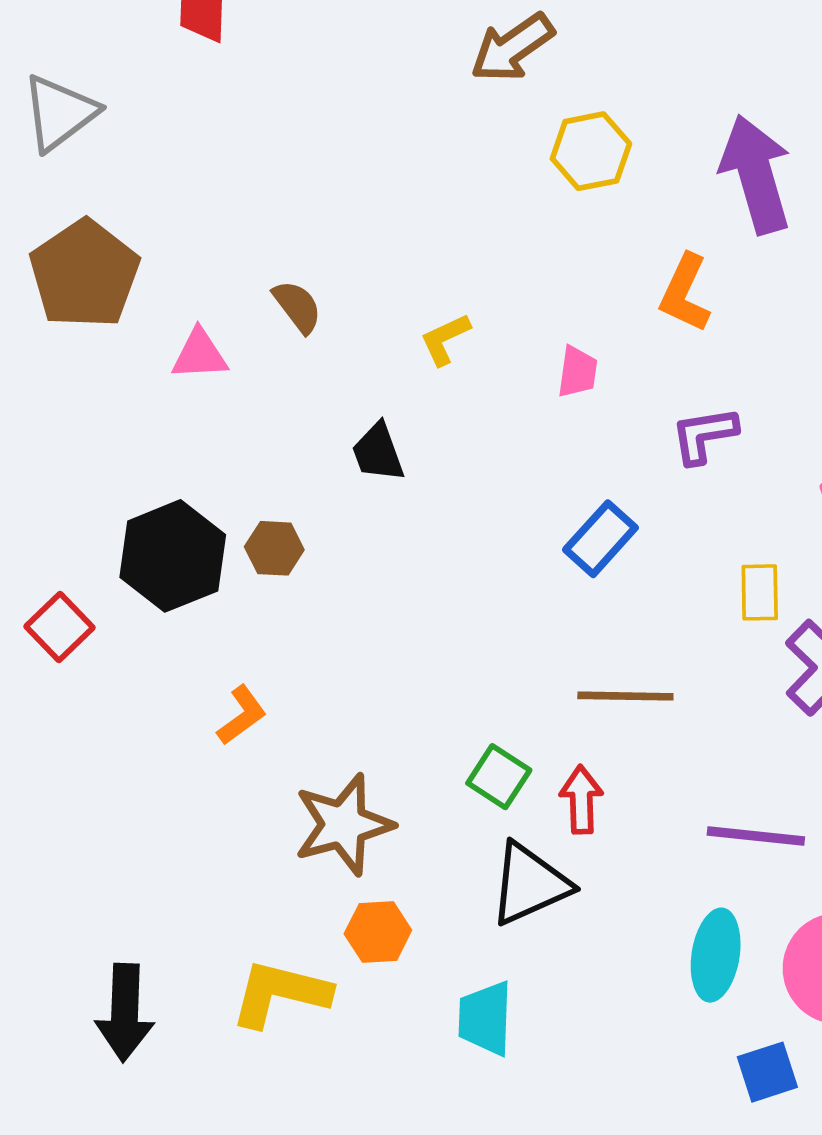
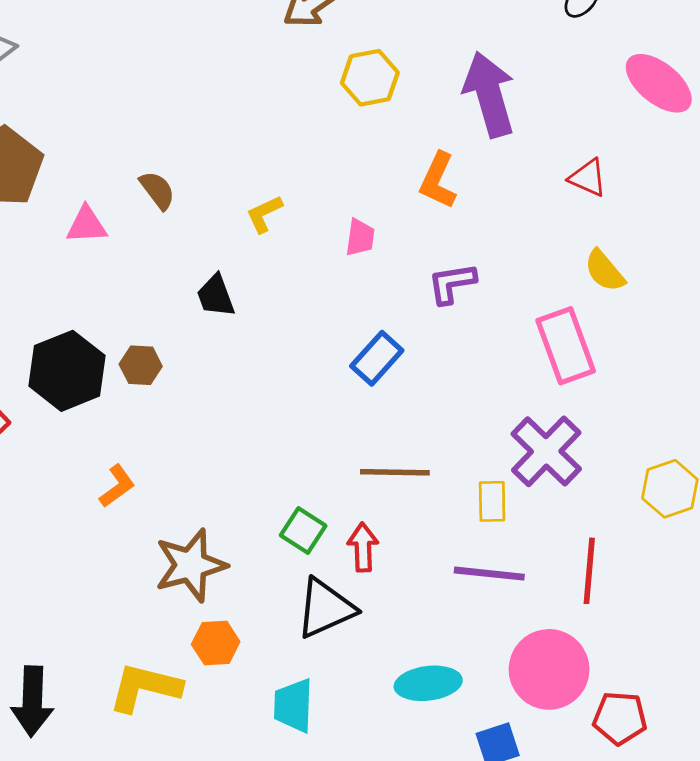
yellow rectangle: (760, 592) -> (492, 501), moved
cyan ellipse: (716, 955) -> (428, 683), moved, turned 74

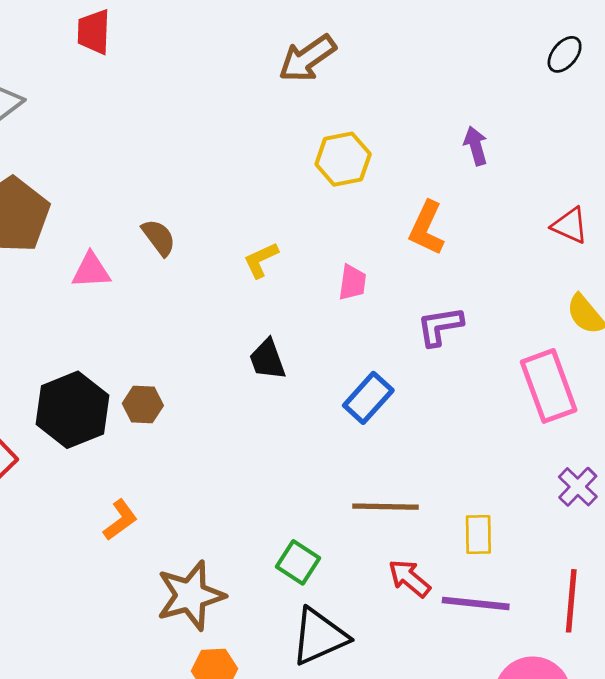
yellow hexagon: (370, 78) -> (343, 159), moved
purple arrow: (489, 94) -> (476, 146), size x0.5
black trapezoid: (216, 296) -> (267, 359), moved
purple cross: (546, 451) -> (578, 487), moved, size x0.6
red arrow: (363, 547) -> (409, 578), moved, turned -48

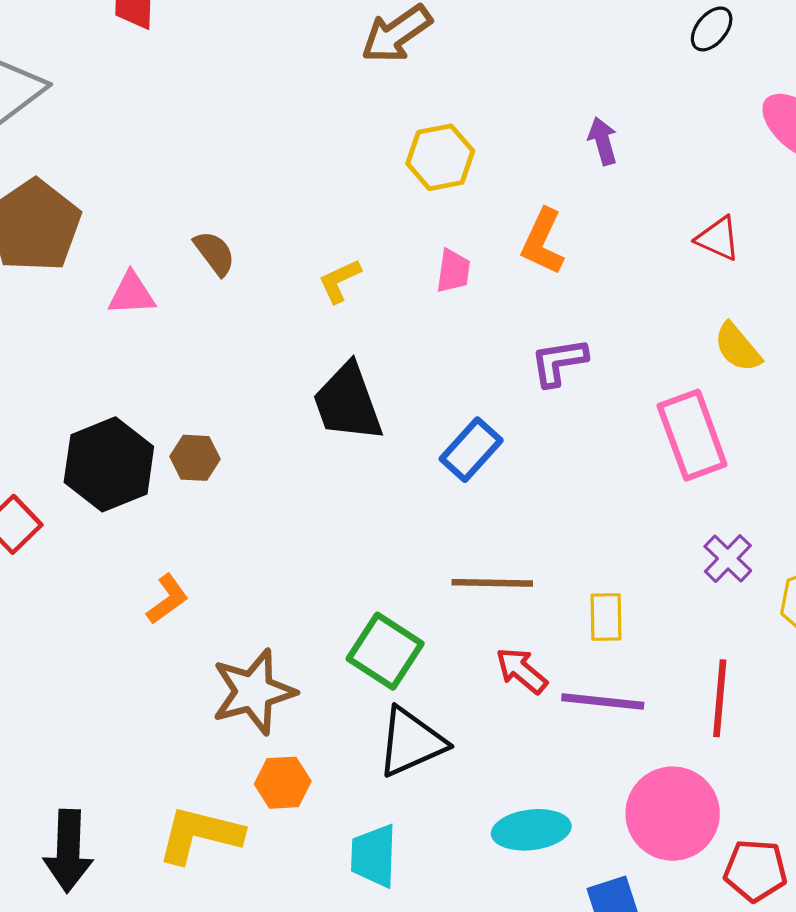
pink trapezoid: (352, 282) -> (453, 271), moved
black trapezoid: (267, 359) -> (348, 403), size x1.6
green square: (298, 562) -> (385, 651), size x1.4

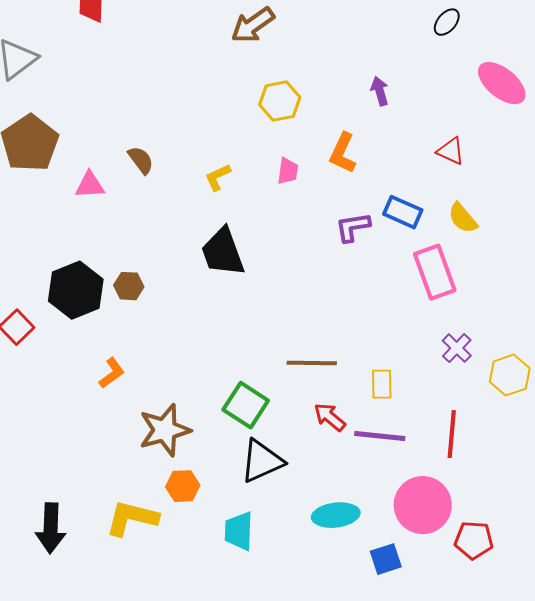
blue rectangle: (471, 450) -> (403, 212), moved, turned 72

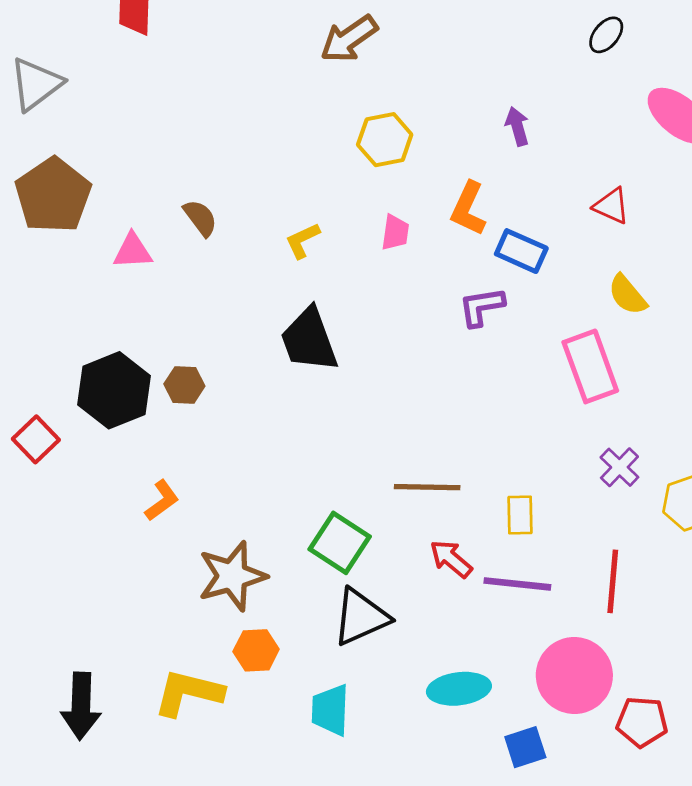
blue rectangle: (403, 212) -> (521, 251), moved

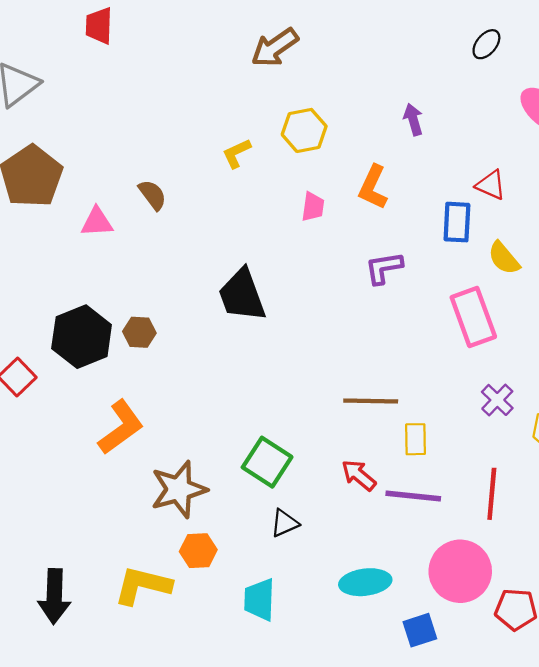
yellow L-shape: (302, 240) -> (237, 153), moved
blue rectangle: (521, 251) -> (457, 222), moved, turned 69
brown line: (427, 487) -> (371, 401), moved
orange L-shape: (162, 500) -> (121, 427), size x1.6
black triangle: (361, 617) -> (285, 523), size x0.6

